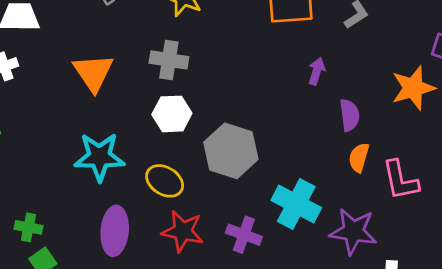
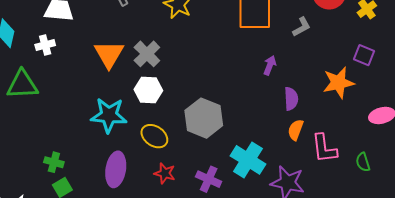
gray cross: (169, 60) -> (147, 54), moved, turned 32
white hexagon: (172, 114) -> (148, 90), moved
red star: (183, 231) -> (165, 173), size x0.7

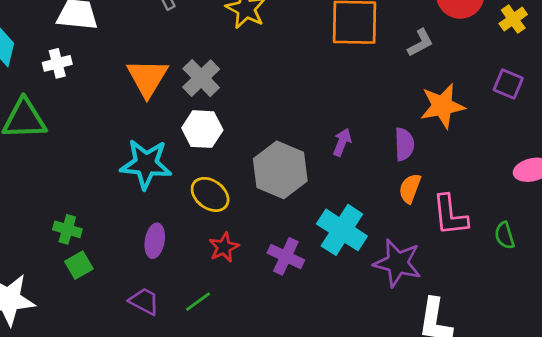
purple arrow: (270, 65) -> (342, 142), moved
orange star: (338, 83) -> (442, 106), moved
purple ellipse: (116, 169) -> (155, 241), size x0.7
red star: (165, 173) -> (224, 247), turned 30

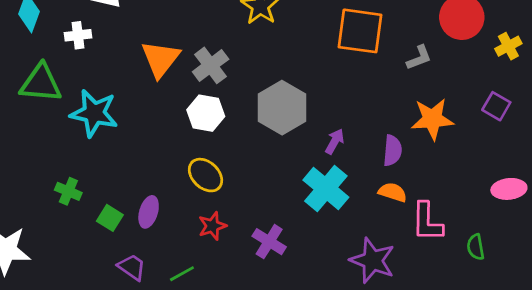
cyan star: (146, 164) -> (94, 113), moved
gray hexagon: (280, 170) -> (282, 108), moved
orange semicircle: (410, 188) -> (393, 192), turned 80
cyan cross: (342, 230) -> (326, 189), moved
green square: (79, 265) -> (110, 218), moved, turned -35

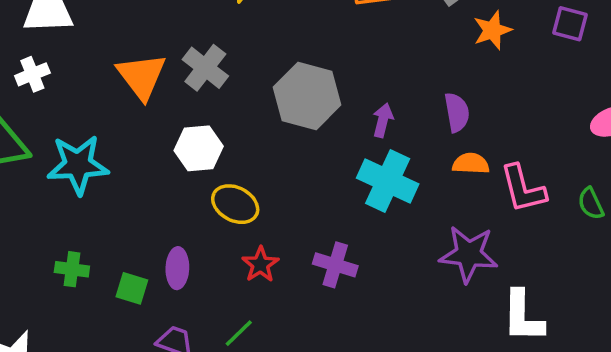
white hexagon: (206, 113) -> (199, 148), moved
orange star: (432, 119) -> (492, 30), moved, size x0.7

